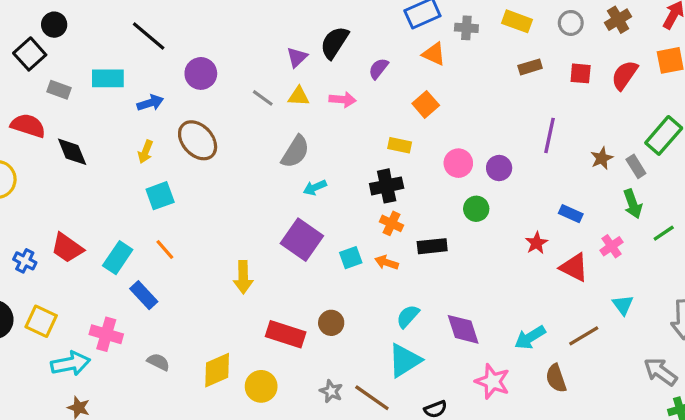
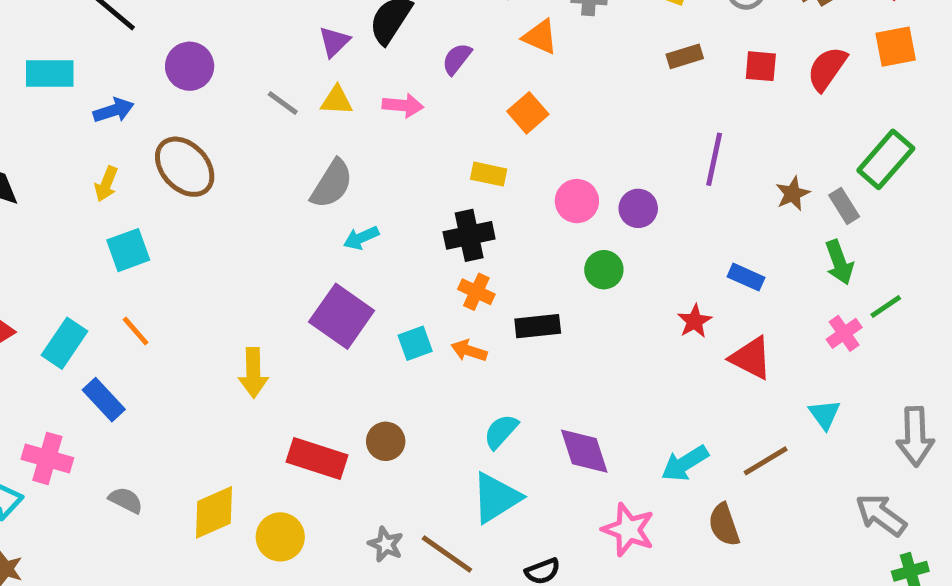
pink cross: (611, 246) -> (844, 333), moved

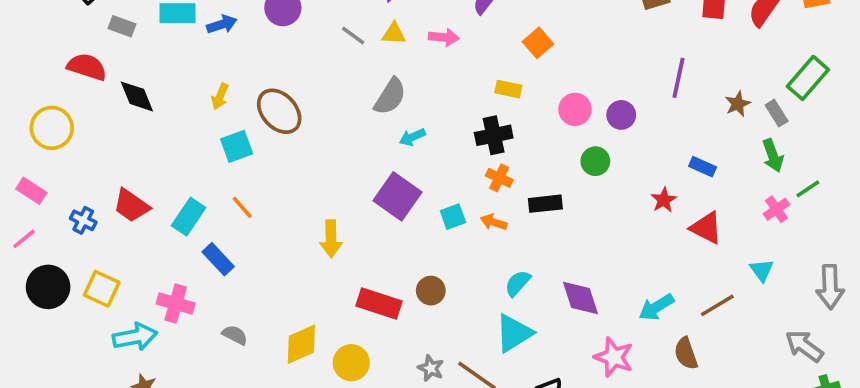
blue arrow: (114, 110) -> (222, 24), moved
brown ellipse: (185, 167) -> (279, 111), moved

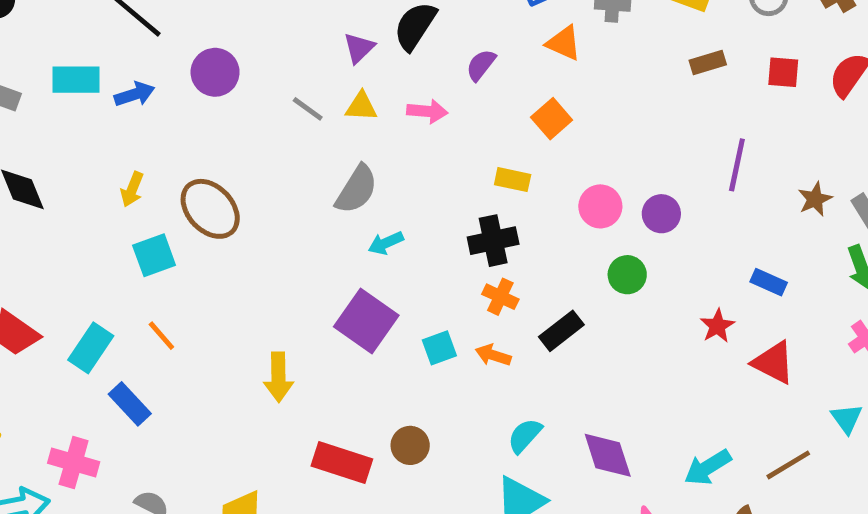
black rectangle: (545, 204) -> (561, 331), turned -32

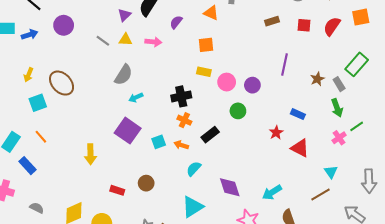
orange square: (552, 119) -> (206, 45), turned 35
yellow rectangle: (513, 180) -> (204, 72), moved
cyan semicircle: (525, 436) -> (194, 169), moved
red rectangle: (342, 462) -> (117, 190), size x0.6
brown line: (788, 465) -> (321, 194), moved

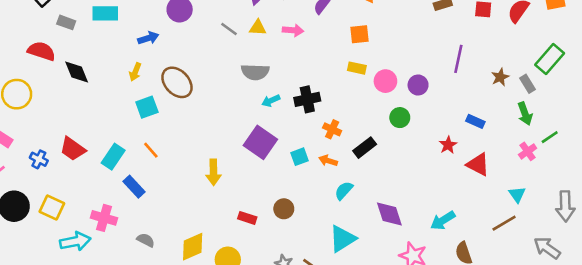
blue arrow: (30, 35) -> (148, 38), moved
gray semicircle: (123, 75) -> (255, 72), turned 60
black cross: (181, 96) -> (307, 99), moved

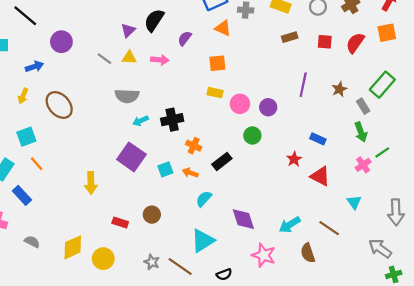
brown star: (500, 77) -> (339, 89), moved
cyan square: (147, 107) -> (26, 137), moved
brown line: (504, 223) -> (329, 228), moved, turned 65

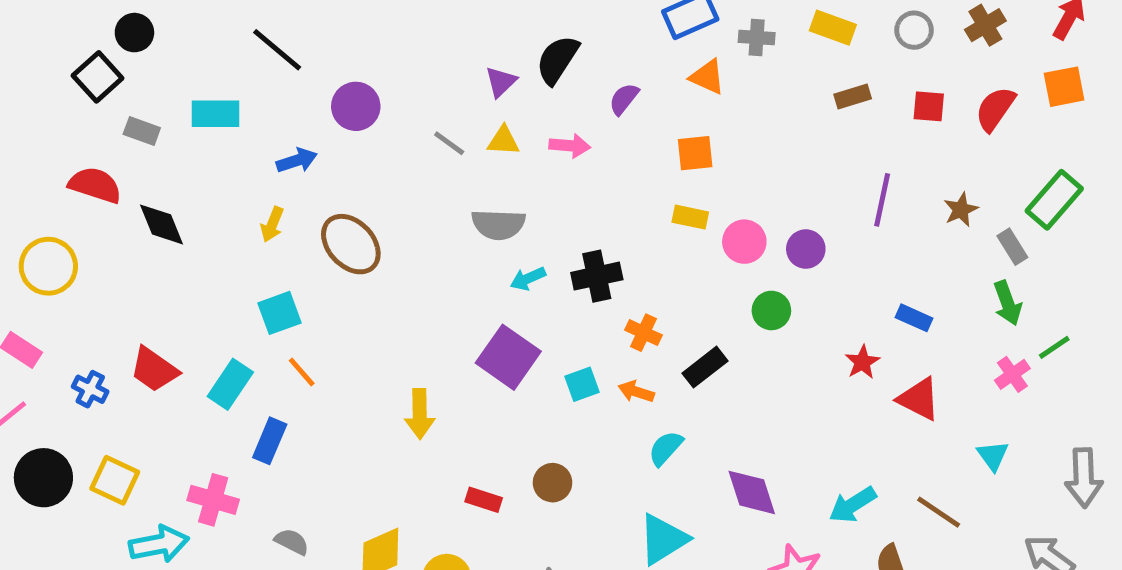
blue rectangle: (22, 195) -> (270, 441), turned 66

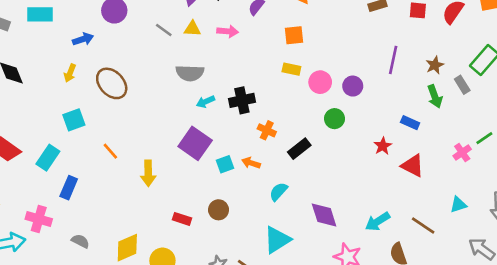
green arrow: (1007, 303) -> (435, 96), moved
orange line: (302, 372) -> (110, 151), moved
cyan square: (582, 384) -> (225, 164), moved
orange arrow: (636, 392) -> (251, 163), moved
cyan triangle: (993, 456) -> (458, 205), moved, turned 48

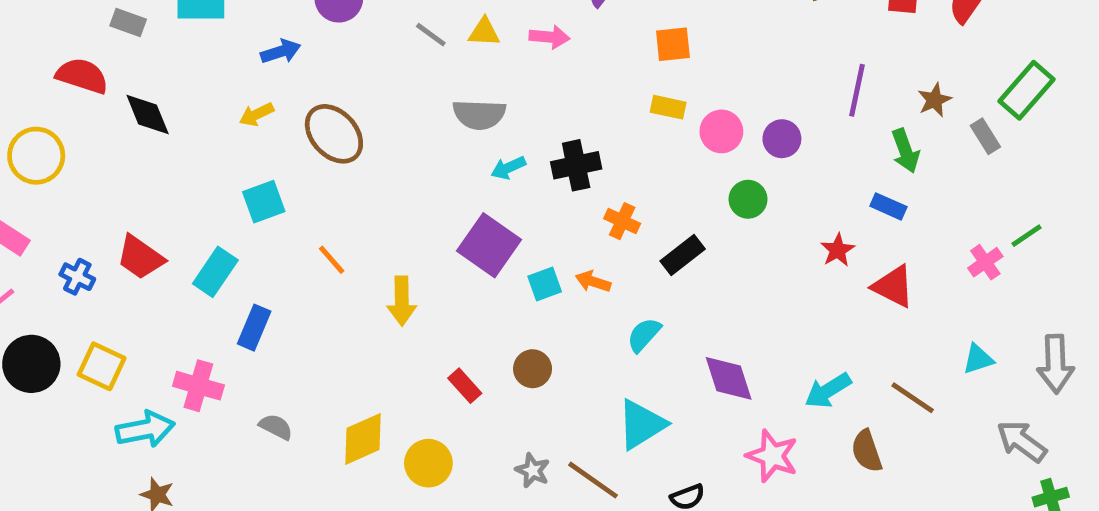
yellow arrow: (70, 73) -> (256, 114), turned 42
green arrow: (435, 96) -> (905, 151), moved
red rectangle: (182, 219) -> (465, 386), turned 30

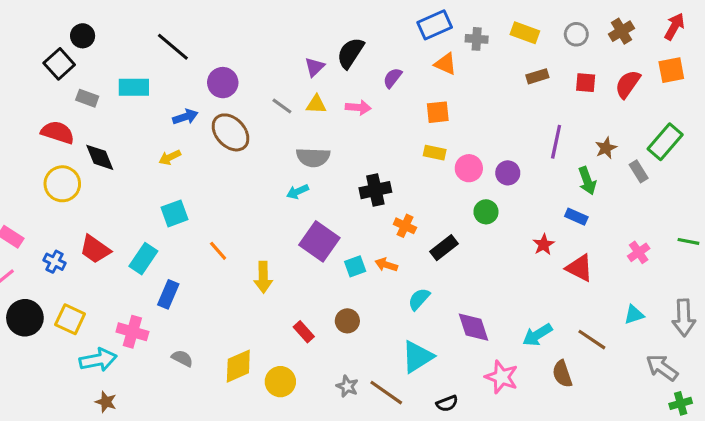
brown ellipse: (334, 134) -> (231, 132), moved
yellow circle: (36, 156) -> (62, 184), moved
cyan arrow: (508, 168) -> (298, 192), moved
green line: (1026, 236) -> (688, 241), moved, turned 45

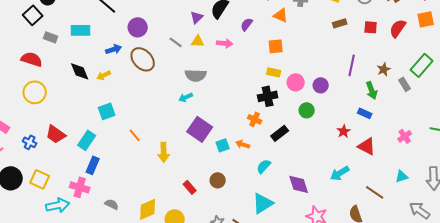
black diamond: (100, 157) -> (80, 71), moved
black cross: (375, 190) -> (268, 96), moved
blue rectangle: (168, 294) -> (93, 165), moved
cyan arrow: (537, 335) -> (340, 173), moved

